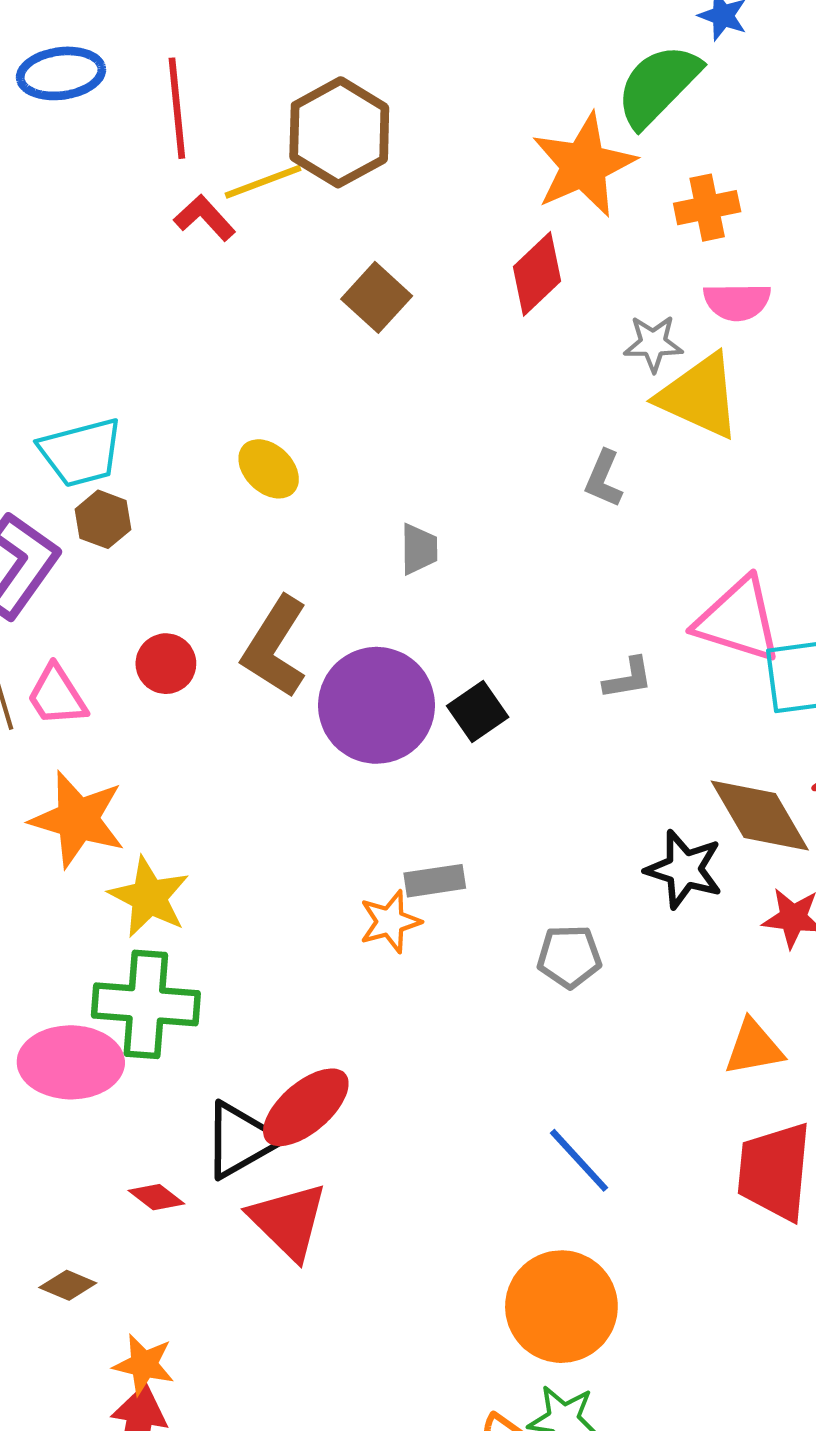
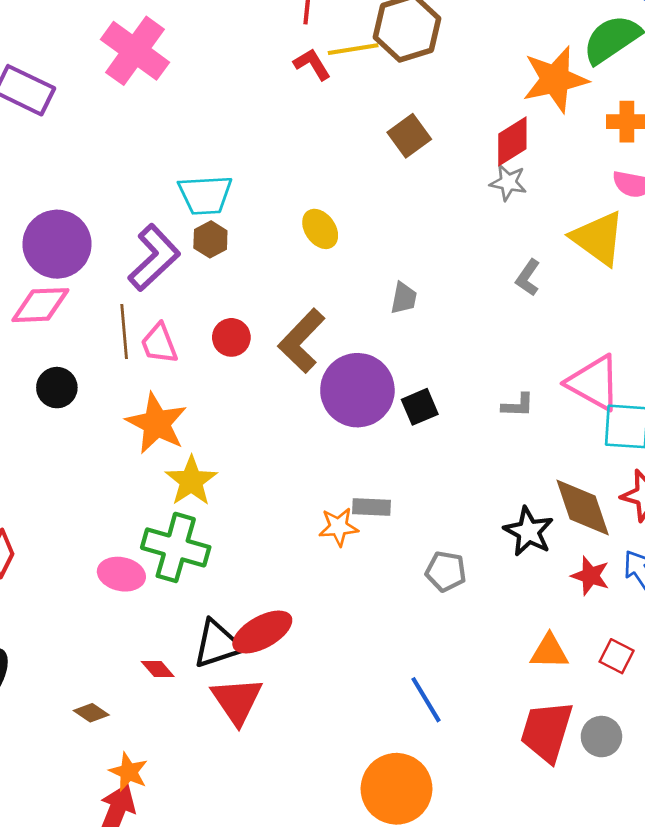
gray star: (653, 343) -> (508, 182), moved
pink ellipse: (71, 1062) -> (121, 574), size x0.7

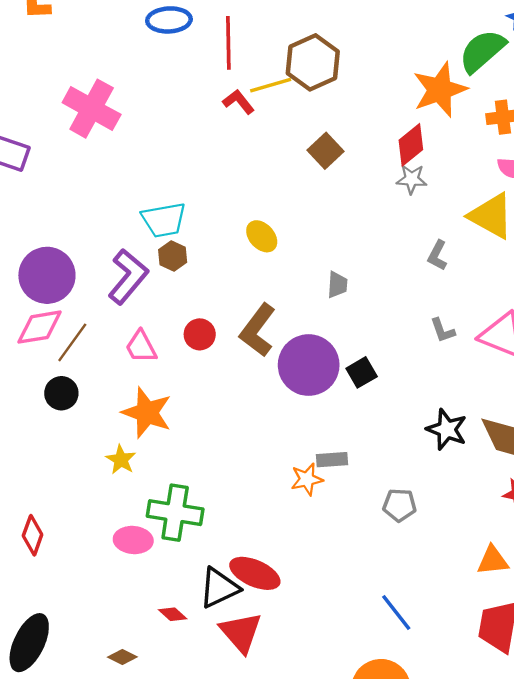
brown line: (124, 331) -> (72, 342), moved, turned 48
gray L-shape: (518, 405) -> (443, 330), moved, turned 76
yellow star: (191, 481) -> (121, 460), moved, size x0.7
black star: (529, 531) -> (447, 429), moved
red ellipse: (262, 632) -> (255, 573), turned 60

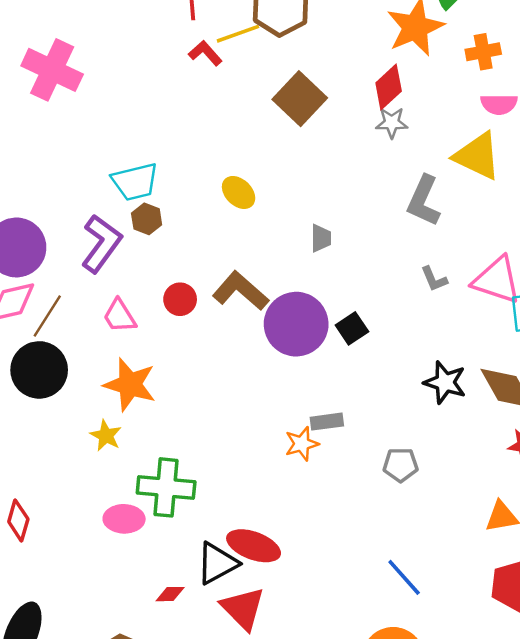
brown square: (326, 151) -> (300, 99), size x1.4
gray L-shape: (437, 255) -> (424, 201), size x1.6
brown L-shape: (258, 330) -> (240, 291), turned 98
black circle: (61, 393) -> (39, 370), size x1.6
red diamond: (173, 614) -> (170, 594), turned -40

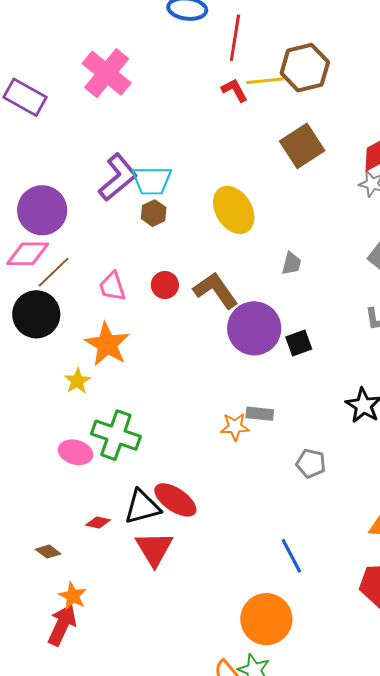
yellow ellipse: (239, 192) -> (234, 210), size x1.6
purple L-shape: (101, 243) -> (118, 177), moved

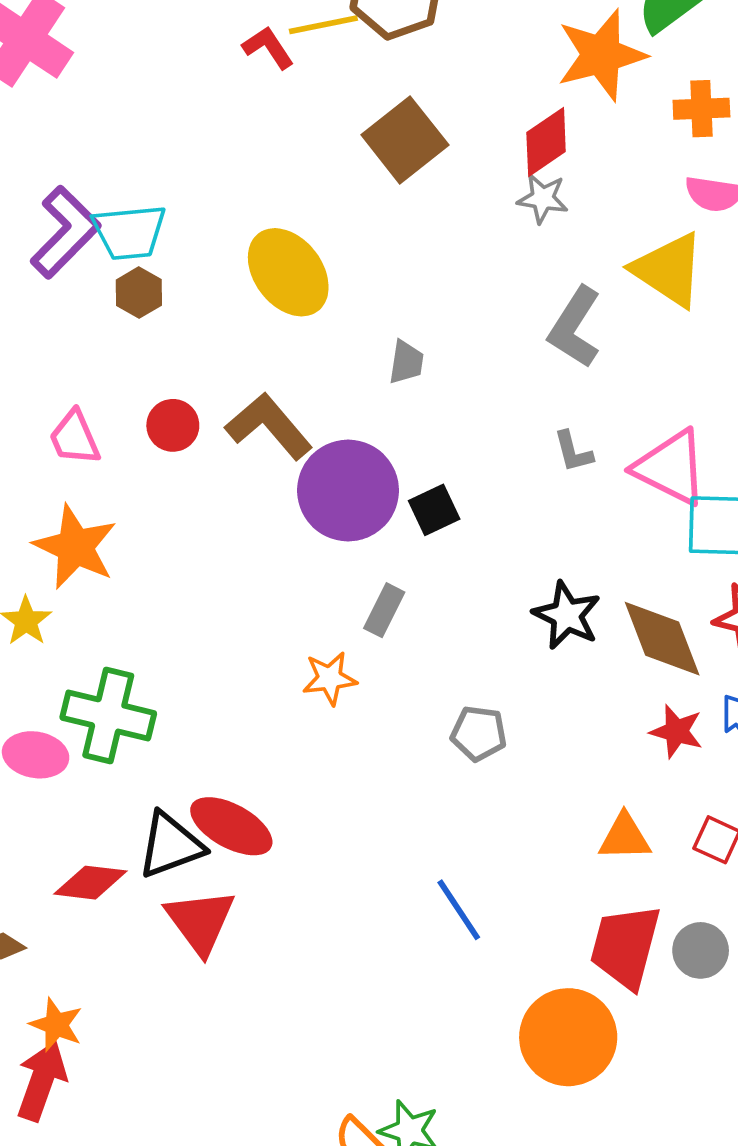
gray rectangle: (260, 414) -> (384, 610), moved, turned -64
red diamond: (98, 523) -> (90, 883), size x1.5
orange circle: (266, 619) -> (568, 1037), moved

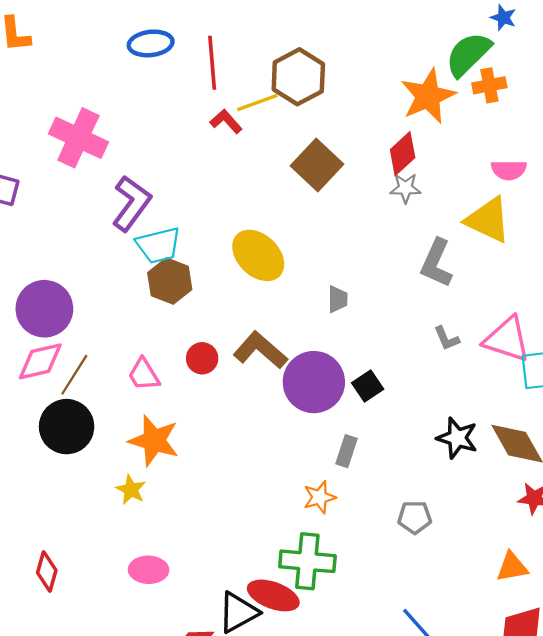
orange cross: (701, 109) -> (489, 85), moved
purple L-shape: (65, 232) -> (131, 203), moved
brown hexagon: (139, 293) -> (170, 281), size x1.5
green cross: (108, 715) -> (307, 561), moved

